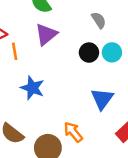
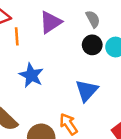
gray semicircle: (99, 20) -> (93, 19), moved
blue triangle: (102, 99) -> (87, 90), moved

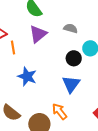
gray semicircle: (93, 19) -> (71, 28), turned -40
black circle: (92, 45) -> (74, 58), moved

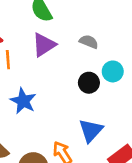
blue triangle: (71, 84) -> (91, 130), moved

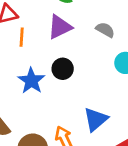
black circle: (89, 83) -> (63, 69), moved

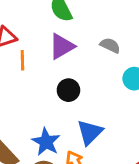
blue star: (31, 81) -> (46, 142), moved
blue triangle: (96, 119) -> (90, 132), moved

